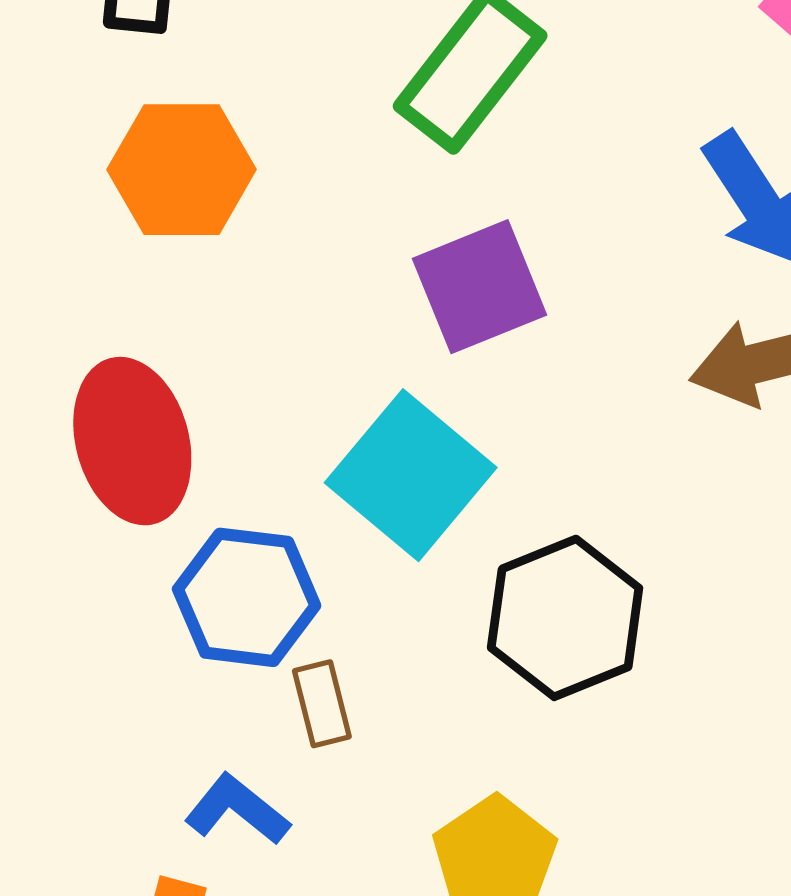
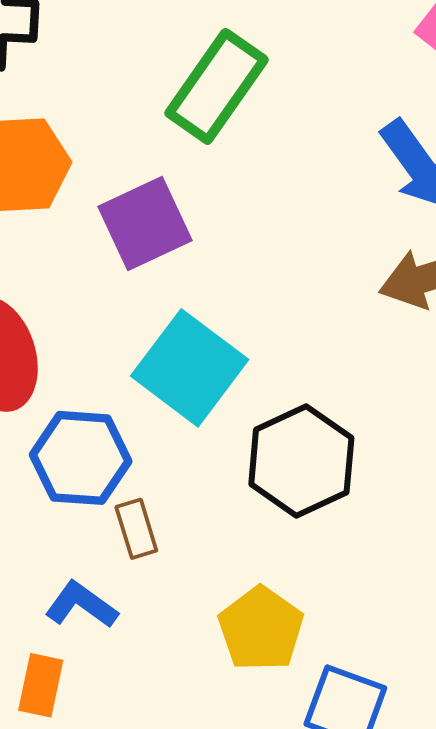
purple square: (480, 287) -> (145, 223), moved

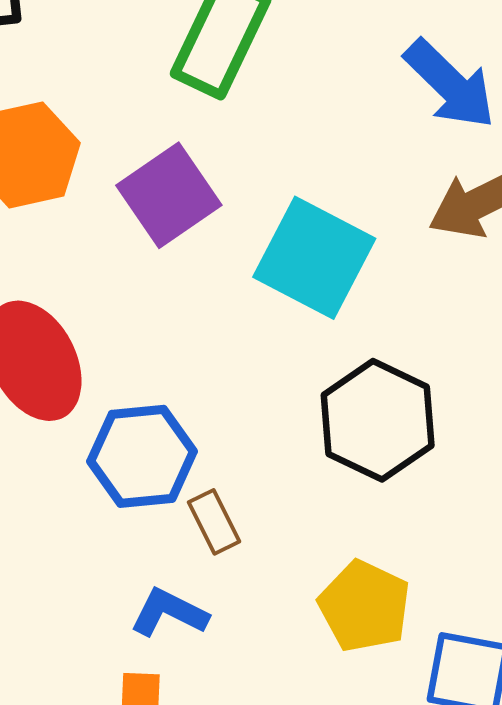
cyan square: (190, 368) -> (314, 258), moved

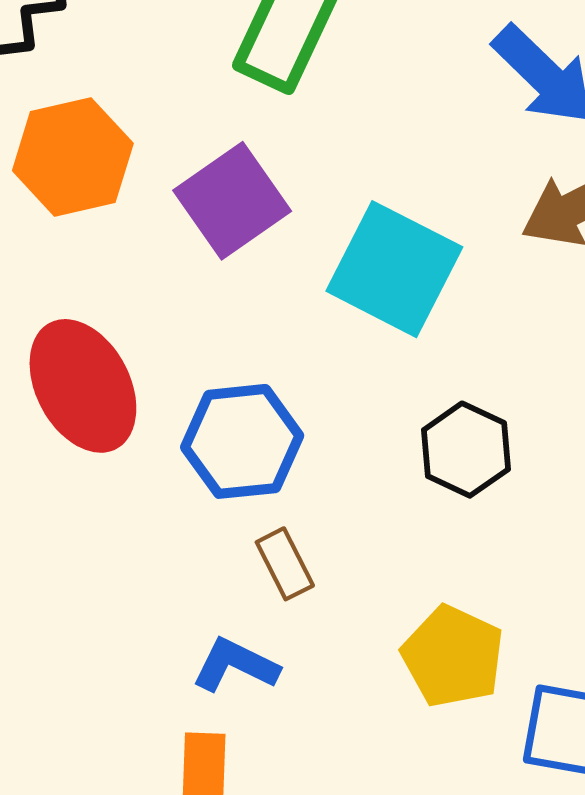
black hexagon: (378, 420) -> (466, 450), size x0.7
blue hexagon: (142, 456) -> (242, 441), moved

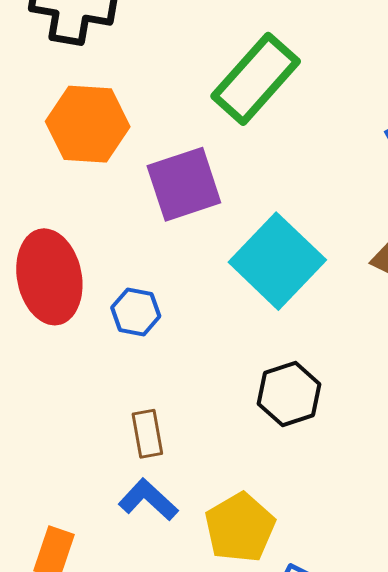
blue hexagon: (242, 441) -> (136, 312), moved, size x0.6
blue L-shape: (235, 665) -> (148, 500), moved

